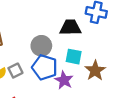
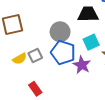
cyan square: (74, 57) -> (91, 42), turned -35

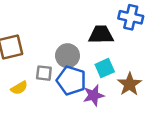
gray square: (35, 56) -> (44, 73), moved, turned 32
purple star: (82, 65) -> (94, 95), turned 30

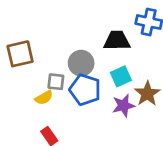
yellow semicircle: (19, 88) -> (44, 98), moved
purple star: (94, 95) -> (124, 106), moved

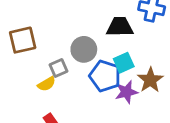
gray square: (56, 82) -> (59, 68), turned -30
blue pentagon: (85, 90) -> (105, 76), moved

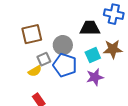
brown square: (23, 40) -> (32, 34), moved
blue pentagon: (105, 76) -> (65, 65), moved
brown star: (150, 80) -> (113, 49), moved, turned 30

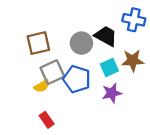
black trapezoid: (90, 28) -> (106, 36), turned 30
gray circle: (63, 45) -> (81, 43), moved
gray square: (44, 59) -> (52, 72), size x1.5

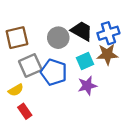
blue cross: (134, 20) -> (108, 33), moved, turned -30
yellow semicircle: (42, 86) -> (16, 90), moved

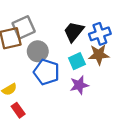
black trapezoid: (82, 31) -> (74, 32), turned -80
gray circle: (58, 38) -> (38, 51), moved
gray square: (30, 66) -> (24, 27), moved

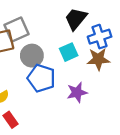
black trapezoid: (74, 32) -> (76, 19), moved
cyan square: (77, 61) -> (69, 52), moved

